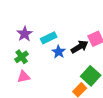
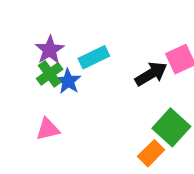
blue star: (59, 52) -> (68, 81), moved
green cross: (22, 57) -> (50, 74), moved

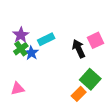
black arrow: (151, 74) -> (79, 49), turned -84
pink triangle: (48, 129) -> (18, 89), moved

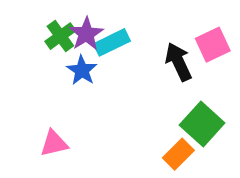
purple star: (21, 35) -> (86, 34), moved
green cross: (21, 49) -> (60, 36), moved

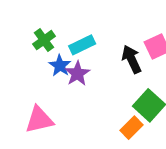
purple star: (86, 34) -> (77, 74), moved
pink triangle: (54, 143) -> (39, 120), size x1.4

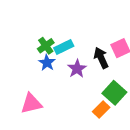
green cross: (44, 40) -> (46, 46), moved
purple star: (77, 74) -> (77, 69), moved

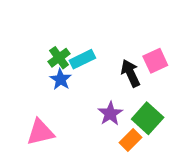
purple star: (77, 69) -> (110, 114), moved

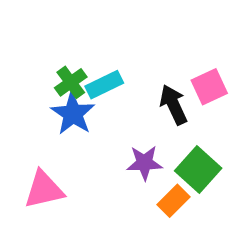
blue star: (61, 79) -> (73, 114), size x1.4
purple star: (110, 114) -> (144, 163), turned 30

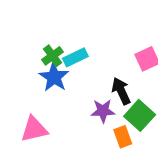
black arrow: (173, 105) -> (121, 91), moved
orange rectangle: (173, 201) -> (123, 137), turned -65

